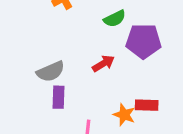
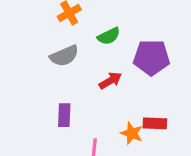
green semicircle: (115, 19) -> (109, 36), moved
gray semicircle: (51, 72) -> (64, 56), moved

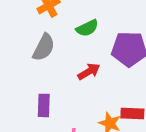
gray semicircle: (64, 56) -> (44, 47), turned -40

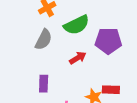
green semicircle: (87, 28) -> (77, 25), size x1.5

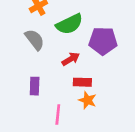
gray semicircle: (44, 40) -> (35, 40), turned -65
red rectangle: (111, 90) -> (82, 82), moved

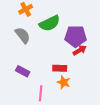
red arrow: (71, 59) -> (80, 50), moved
purple rectangle: (35, 86) -> (23, 71), turned -64

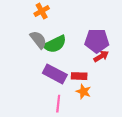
green semicircle: (50, 23) -> (55, 44), moved
purple rectangle: (23, 71) -> (55, 74), moved, size x1.5

